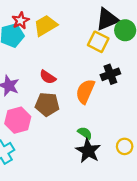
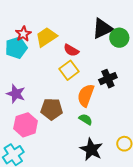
yellow square: (98, 42) -> (69, 70), moved, turned 30
red semicircle: (48, 77) -> (71, 50), moved
green semicircle: (85, 133) -> (86, 119), moved

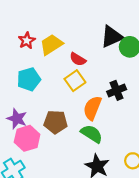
cyan pentagon: (16, 48) -> (29, 79), moved
purple star: (16, 94) -> (17, 119), moved
green semicircle: (86, 119) -> (92, 134), size x1.5

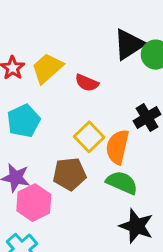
yellow square: (75, 81) -> (89, 137), moved

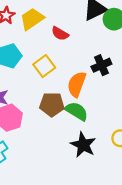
yellow square: (89, 137) -> (44, 66), moved
brown pentagon: (69, 174) -> (52, 104), moved

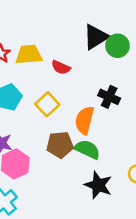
yellow trapezoid: (32, 19) -> (29, 55), turned 35
black cross: (101, 65) -> (109, 97), turned -36

